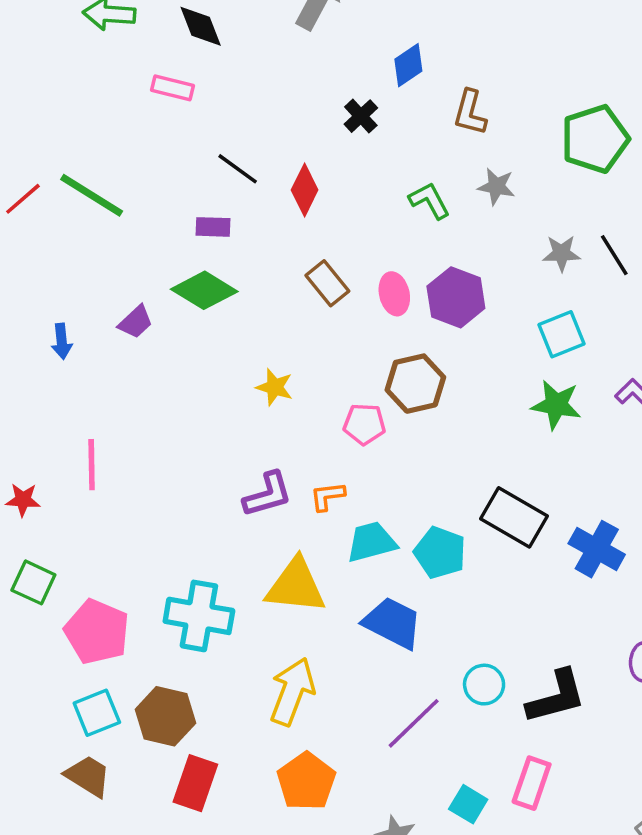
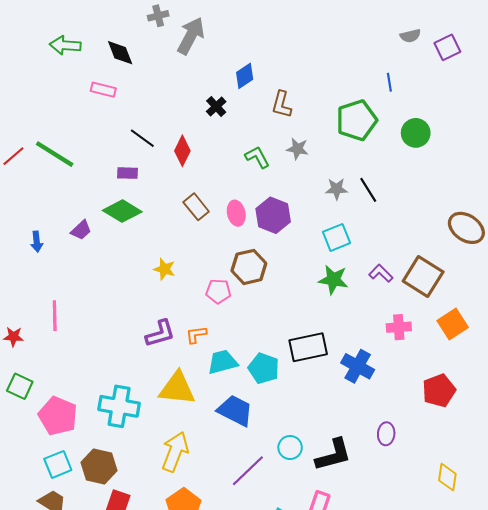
black rectangle: (514, 517) -> (308, 347), turned -42

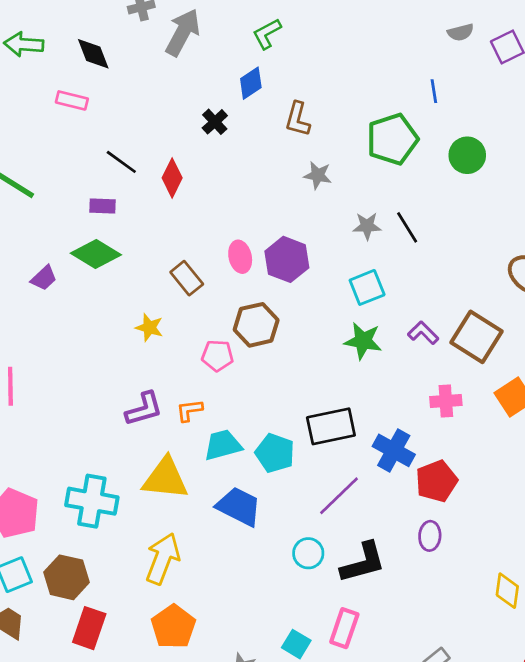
green L-shape: (257, 157) -> (267, 34), moved, turned -90
brown rectangle: (196, 207) -> (187, 278), moved
red pentagon: (439, 390) -> (437, 481), moved
purple line: (248, 471) -> (339, 496), moved

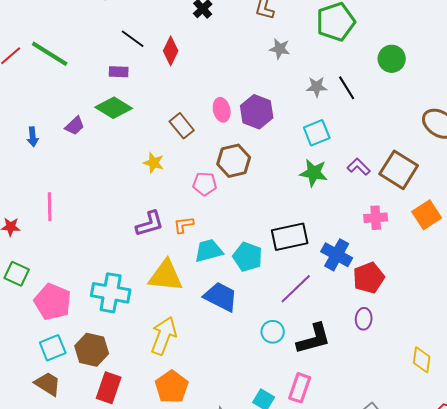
green circle: (467, 155) -> (392, 59), moved

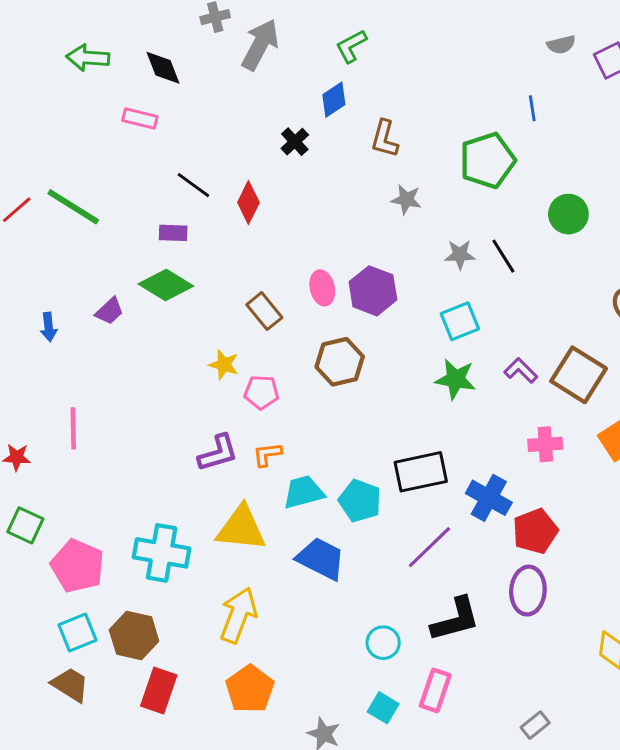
pink pentagon: (205, 184) -> (261, 392), moved
purple ellipse: (364, 319) -> (528, 591), size x1.5
cyan circle: (273, 332) -> (383, 643), moved

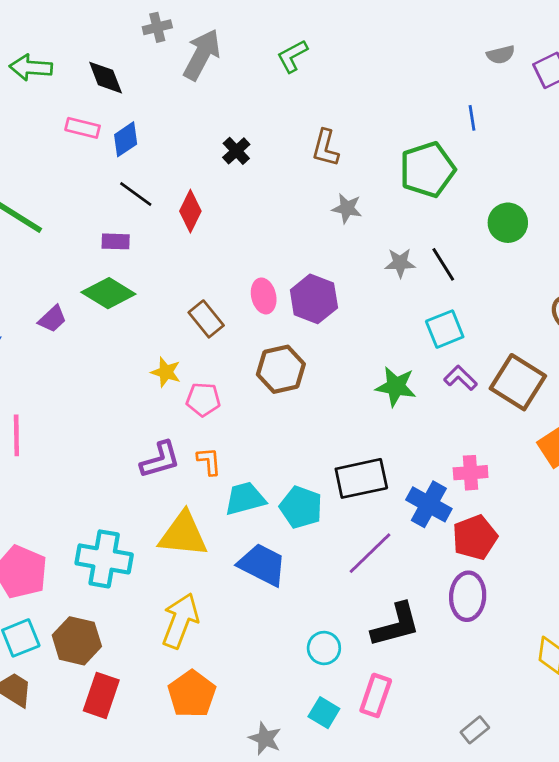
blue diamond: (334, 100) -> (126, 139), moved
cyan square: (460, 321) -> (445, 329), moved
pink cross: (545, 444) -> (471, 473), moved
orange L-shape: (267, 454) -> (209, 461), turned 92

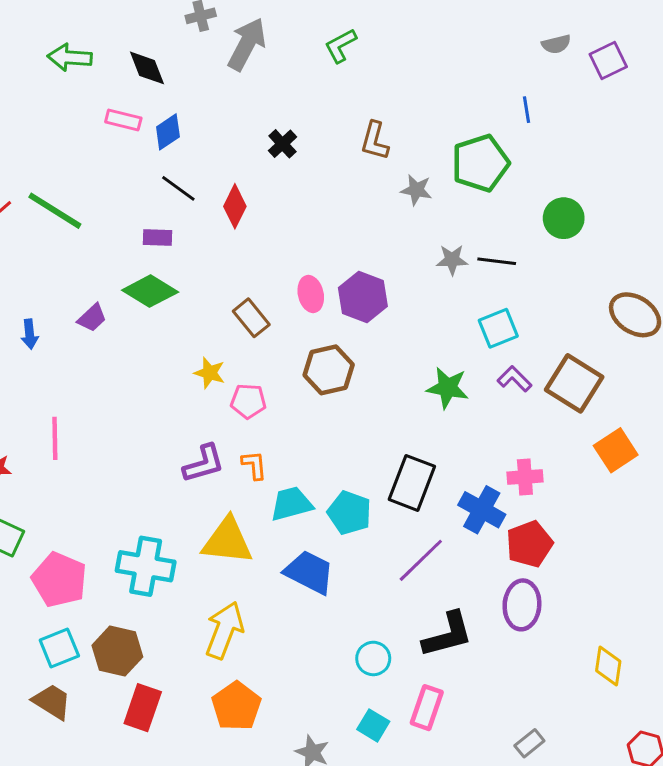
gray star: (347, 208) -> (416, 190), moved
black line: (443, 264) -> (497, 261), turned -51
black rectangle: (361, 478) -> (412, 483), turned -57

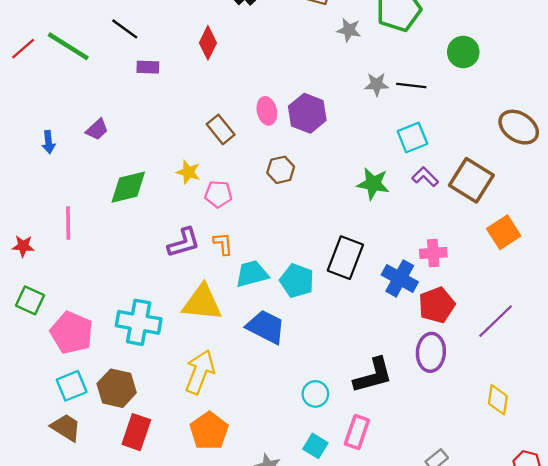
black line: (178, 188) -> (125, 29), moved
green diamond: (150, 291) -> (128, 187), moved, turned -45
brown hexagon: (329, 370) -> (281, 170), size x0.7
purple line: (421, 560) -> (496, 321), moved

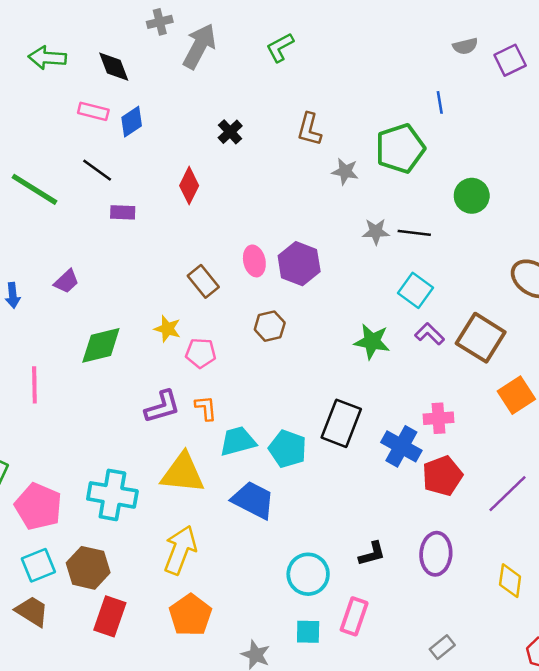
cyan square: (412, 137) -> (415, 290), turned -32
purple ellipse: (431, 352) -> (436, 554), moved
black L-shape: (373, 375) -> (372, 554), size x0.6
cyan circle: (315, 394) -> (308, 574), size x1.4
cyan square: (315, 446) -> (308, 632), turned -30

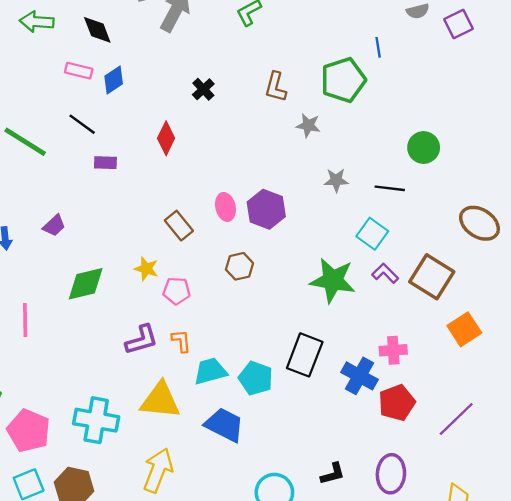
blue line: (440, 102) -> (378, 47), moved
green pentagon: (400, 148) -> (343, 80), moved
black line: (414, 233) -> (390, 188), moved
green star: (372, 342) -> (333, 280), size x1.4

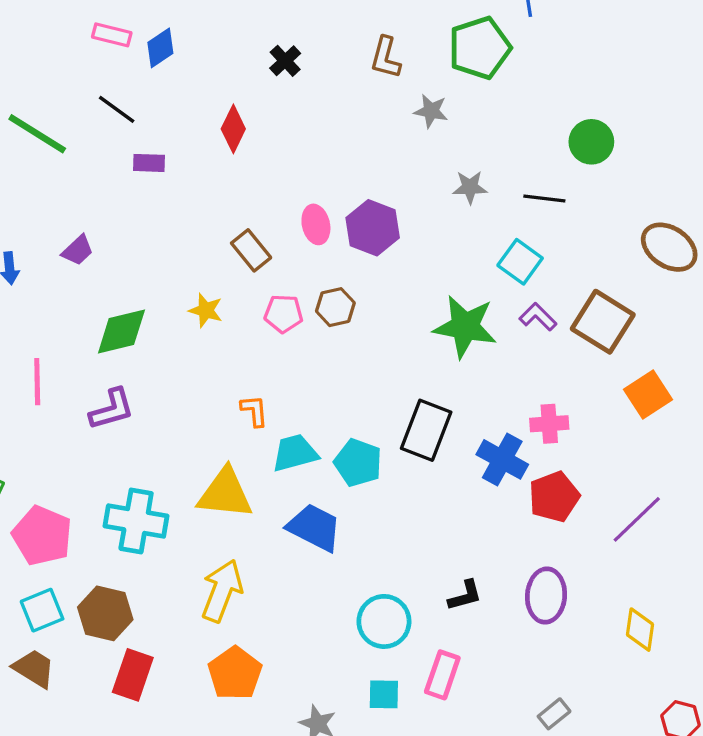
pink pentagon: (177, 291) -> (284, 314), moved
purple L-shape: (142, 340) -> (112, 409), moved

